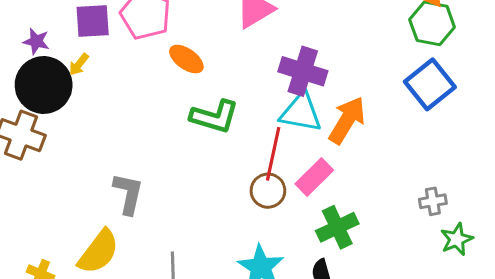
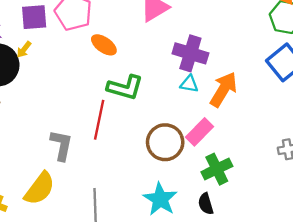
cyan triangle: (301, 112) -> (189, 84), size x0.6
red line: (273, 154) -> (99, 120), moved
brown circle: (268, 191) -> (165, 142), size x1.4

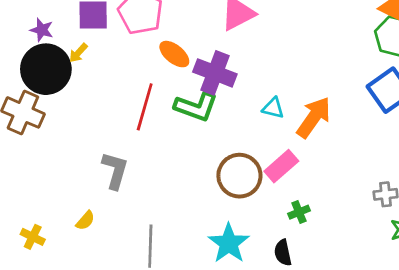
purple cross: (190, 53) -> (215, 73), moved
red line: (99, 120) -> (145, 107), moved
green cross: (217, 169) -> (299, 212), size x0.6
yellow semicircle: (40, 189) -> (85, 221), size x0.5

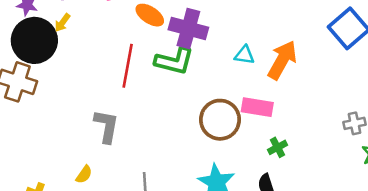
pink rectangle: (281, 166) -> (257, 107), turned 56

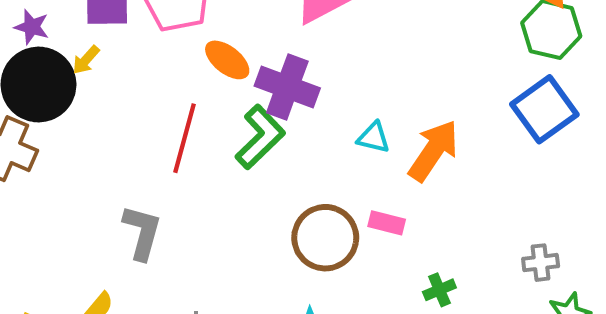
green L-shape: (174, 61) -> (260, 137), turned -63
pink rectangle: (257, 107) -> (387, 223), size x0.7
green cross: (277, 147) -> (439, 290), moved

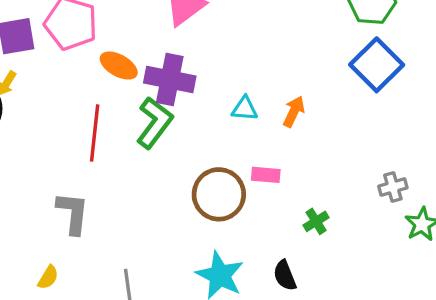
orange arrow: (433, 151) -> (294, 112), size x0.6

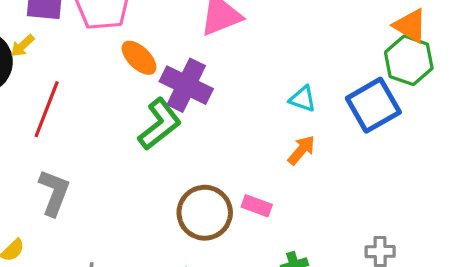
blue square: (377, 65) -> (373, 105), moved
cyan triangle: (245, 109) -> (303, 99), moved
red line: (95, 133) -> (47, 109), moved

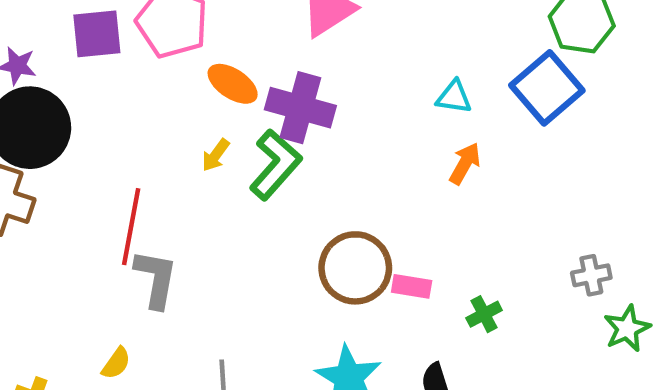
yellow arrow: (22, 46) -> (216, 155), moved
red line: (47, 109) -> (131, 227), moved
pink rectangle: (257, 206) -> (412, 286), moved

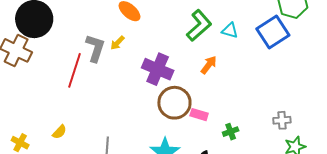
purple cross: (300, 108) -> (158, 69), moved
orange arrow: (465, 163) -> (209, 65), moved
green L-shape: (275, 165) -> (199, 26), moved
gray L-shape: (156, 279) -> (95, 48), moved

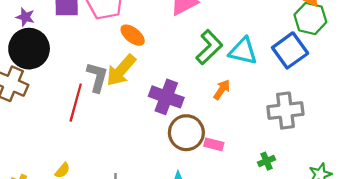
cyan triangle: (230, 31) -> (243, 51), size x1.6
yellow arrow: (117, 43) -> (121, 70), size x2.0
gray cross: (282, 120) -> (285, 111), moved, size x1.8
green cross: (231, 132) -> (266, 161), moved

